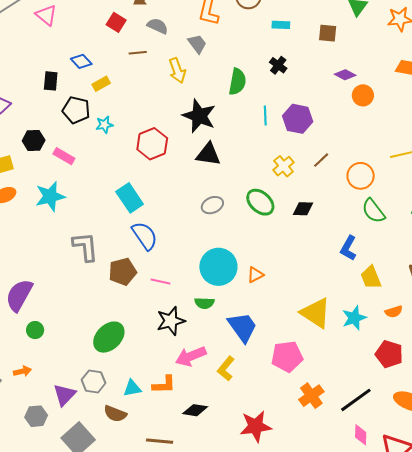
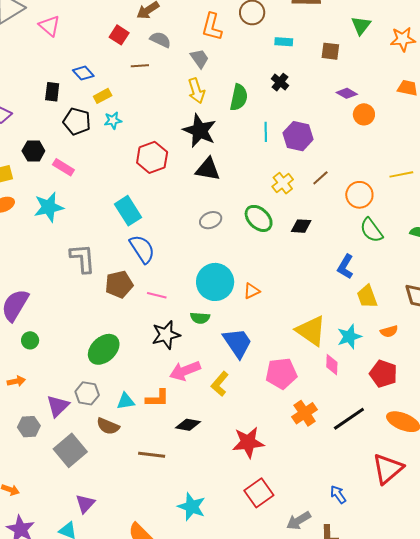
yellow arrow: (177, 71) -> (196, 91), moved
cyan star: (104, 125) -> (113, 120), moved
pink diamond: (361, 435) -> (332, 365), moved

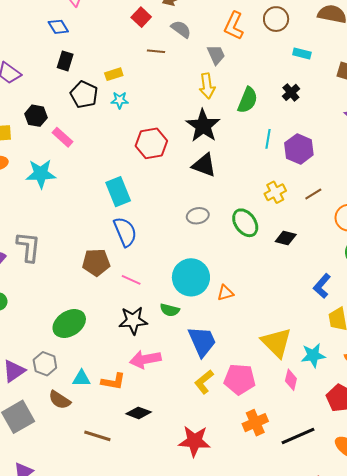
blue diamond: (83, 73) -> (58, 27), moved
gray L-shape: (83, 258) -> (29, 247), moved
yellow L-shape: (220, 384) -> (204, 382), moved

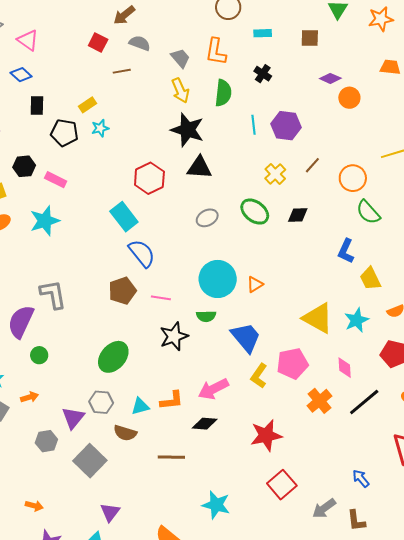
orange L-shape: (234, 26) -> (216, 52), moved
red hexagon: (151, 143) -> (149, 178), moved
pink arrow: (145, 359) -> (213, 389), moved
pink diamond: (291, 380) -> (345, 368), moved

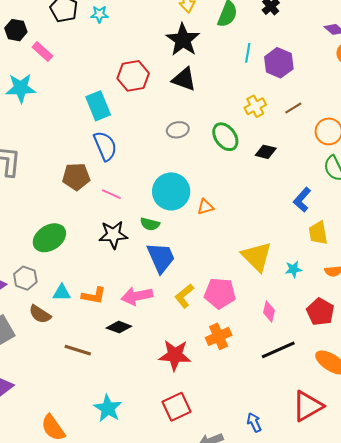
cyan star: (357, 320) -> (293, 269), size x0.7
blue trapezoid: (246, 337) -> (161, 258), moved
orange cross: (319, 401) -> (219, 336), moved

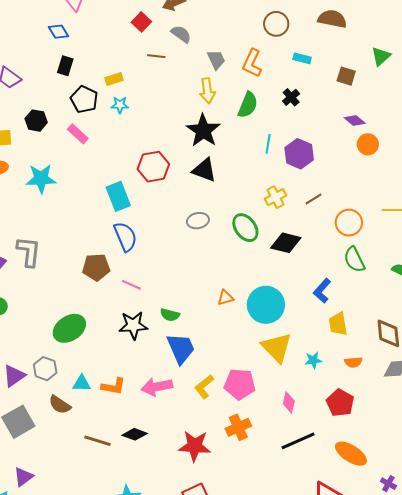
pink rectangle: (42, 51) -> (78, 134), moved
black diamond: (266, 152) -> (286, 243), size x1.4
cyan circle: (171, 191) -> (266, 305), moved
black diamond: (119, 327) -> (135, 434), moved

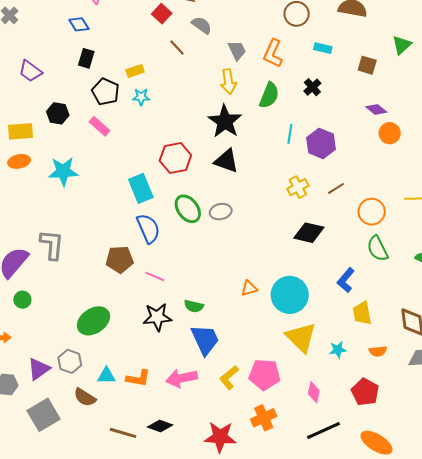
brown line: (156, 56) -> (177, 48), turned 42
green ellipse: (245, 228) -> (188, 209), moved

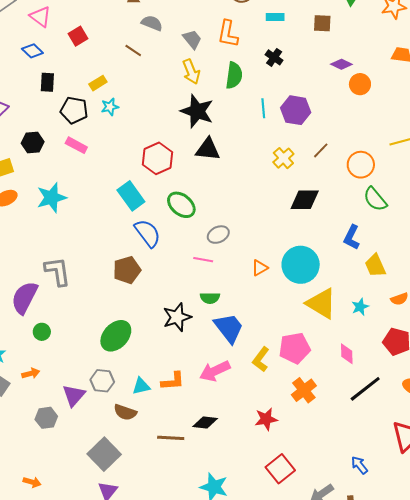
red square: (162, 14) -> (78, 36), moved, turned 30
gray ellipse: (221, 212) -> (218, 235), moved
pink line: (155, 277) -> (203, 260), moved
gray square: (44, 415) -> (104, 454), moved
red star: (220, 437) -> (266, 419), size x0.7

